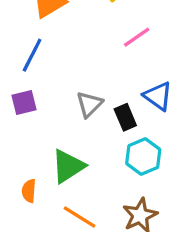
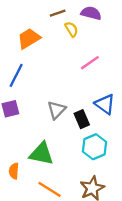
green triangle: (68, 166) -> (41, 154), turned 45

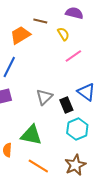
brown line: (58, 13) -> (40, 21), moved, turned 32
yellow semicircle: (71, 29) -> (63, 34), moved

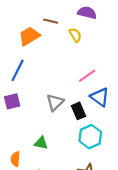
pink line: (73, 56) -> (87, 76), moved
green triangle: (31, 135) -> (41, 143), size x0.6

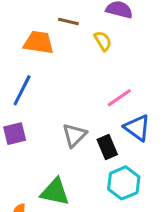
orange trapezoid: (29, 36) -> (39, 42), turned 40
green triangle: (41, 143) -> (55, 192), size x1.5

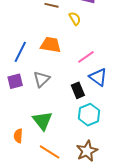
orange trapezoid: (39, 42) -> (51, 45), moved
gray triangle: (74, 135) -> (41, 79), moved
green triangle: (55, 192) -> (42, 121), turned 40

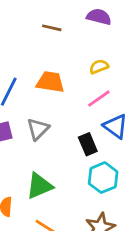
yellow semicircle: (75, 18) -> (99, 67), moved, turned -80
green triangle: (42, 121) -> (39, 186), turned 45

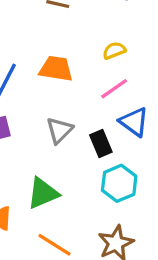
gray triangle: (38, 129) -> (59, 130), moved

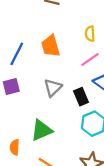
yellow semicircle: (114, 51) -> (90, 34), turned -72
orange trapezoid: (56, 69) -> (51, 46), turned -115

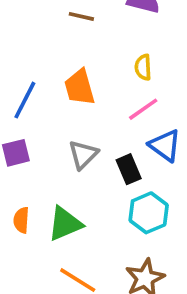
orange semicircle: (15, 147) -> (21, 220), moved

